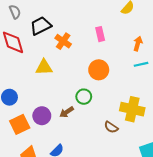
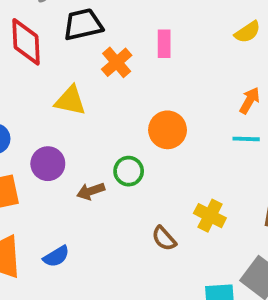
pink rectangle: (100, 34) -> (164, 44), moved
yellow cross: (132, 109) -> (210, 216), size x0.7
purple circle: (42, 116) -> (48, 164), moved

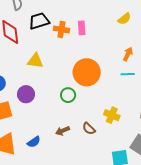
orange cross: (117, 62) -> (61, 29), moved, turned -35
orange circle: (168, 130) -> (87, 72), size x1.4
brown arrow: (91, 191) -> (63, 131), moved

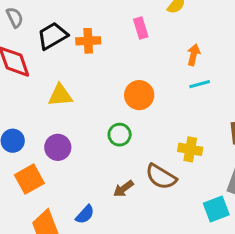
pink rectangle: (82, 28) -> (141, 28), moved
orange circle: (87, 72) -> (139, 95), size x0.7
brown semicircle: (89, 129) -> (161, 177), size x1.5

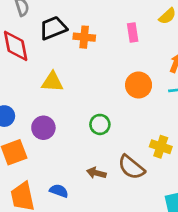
orange circle: (139, 95) -> (139, 85), moved
brown arrow: (123, 189) -> (96, 173), turned 42
blue semicircle: (85, 214) -> (59, 191), turned -120

